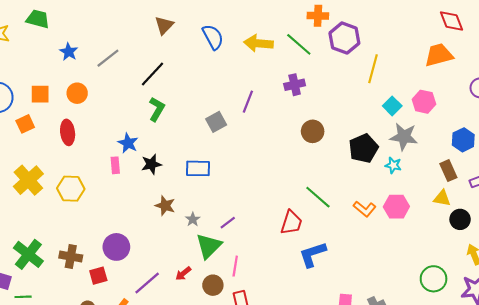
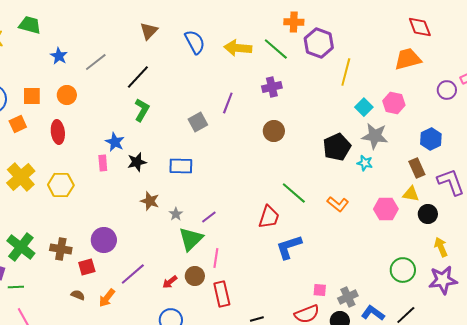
brown circle: (313, 131) -> (274, 131), moved
pink hexagon: (396, 207) -> (386, 209), moved
red arrow: (183, 273) -> (170, 282), moved

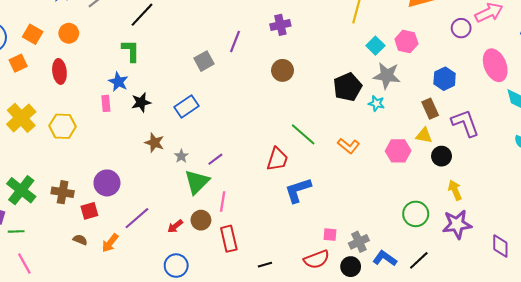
orange square: (32, 96) -> (33, 34), turned 30
green L-shape: (142, 110) -> (131, 51), moved, turned -30
blue rectangle: (181, 166) -> (186, 107), turned -35

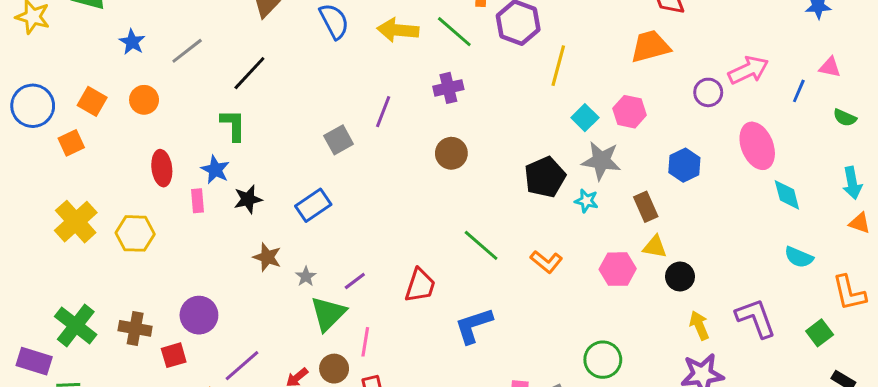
red ellipse: (59, 71) -> (162, 168), moved
brown rectangle: (430, 109) -> (646, 207), moved
purple L-shape: (465, 123) -> (756, 318), moved
red trapezoid: (277, 159) -> (420, 285), moved
green circle: (416, 214) -> (603, 360), moved

